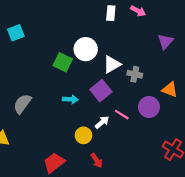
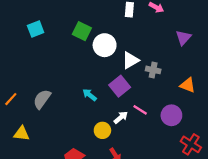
green square: (63, 62) -> (82, 31), moved
cyan arrow: (70, 99) -> (89, 95), turned -144
purple circle: (149, 107) -> (171, 115), moved

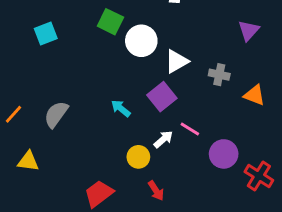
cyan square: (36, 29) -> (46, 33), moved
gray cross: (153, 70) -> (219, 75), moved
purple circle: (171, 115) -> (224, 154), moved

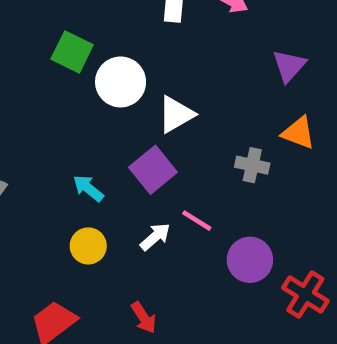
gray cross: (219, 75) -> (252, 165), moved
orange triangle: (254, 95) -> (298, 133), moved
yellow circle: (138, 157) -> (88, 246), moved

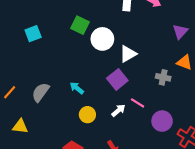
cyan arrow: (88, 188) -> (77, 88), moved

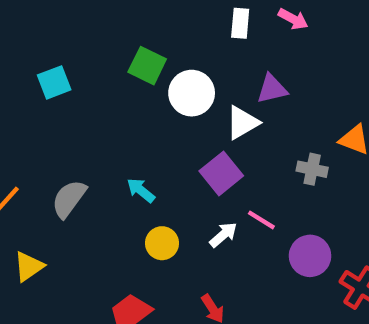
purple triangle: (180, 31) -> (272, 89), moved, turned 35
yellow triangle: (20, 126) -> (29, 266), turned -42

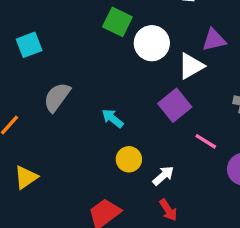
cyan square: (54, 82) -> (29, 45), moved
gray semicircle: (69, 199) -> (57, 97), moved
white arrow: (223, 235) -> (163, 176), moved

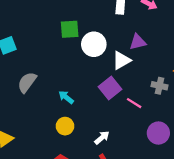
green square: (117, 22) -> (70, 29), turned -30
pink line: (206, 141) -> (134, 103), moved
yellow circle: (129, 159) -> (65, 126), moved

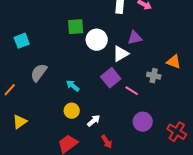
purple circle: (158, 133) -> (143, 122), moved
white arrow: (102, 138) -> (94, 121), moved

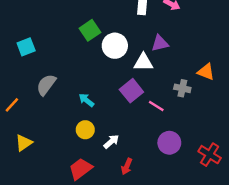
green square: (76, 27) -> (90, 30), turned -30
white triangle: (121, 54) -> (143, 62), turned 30
red arrow: (107, 142) -> (127, 166), turned 56

